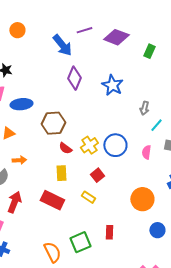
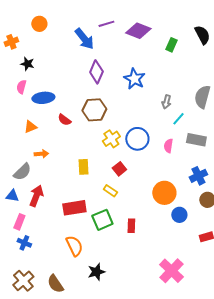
brown hexagon: (53, 123) -> (94, 110), moved
red semicircle: (65, 148) -> (64, 120), moved
red rectangle: (52, 200) -> (74, 208), moved, turned -35
blue circle: (157, 230) -> (179, 215), moved
green square: (80, 242) -> (102, 220), moved

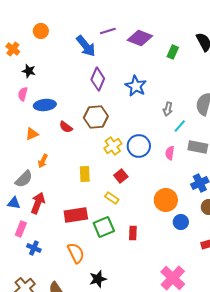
orange cross: (11, 42) -> (13, 49), turned -32
orange arrow: (41, 154) -> (43, 161), turned 120
blue cross: (24, 243) -> (34, 248), moved

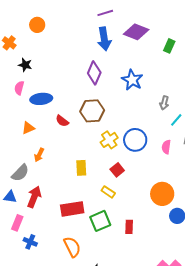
purple line: (108, 31) -> (105, 13), moved
blue arrow: (86, 46) -> (104, 39), moved, turned 30

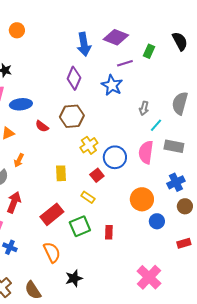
purple line: (105, 13) -> (125, 63), moved
blue circle: (135, 140) -> (115, 157), moved
pink semicircle: (166, 147) -> (146, 152), size x1.6
red rectangle: (72, 209) -> (52, 214), turned -30

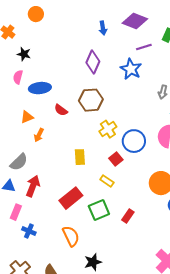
blue arrow: (84, 44) -> (103, 28), size x0.6
orange arrow: (19, 160) -> (39, 135), moved
red rectangle: (109, 232) -> (128, 216), turned 32

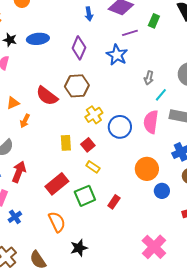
blue ellipse: (40, 88) -> (38, 39), moved
red semicircle: (61, 110) -> (47, 96), size x1.6
red square: (116, 159) -> (88, 145), moved
blue cross: (29, 231) -> (15, 217), turned 32

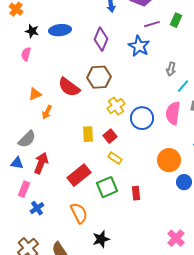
green rectangle: (154, 21) -> (176, 20), moved
red rectangle: (114, 202) -> (136, 193), turned -40
pink cross: (154, 247) -> (176, 238), size x0.7

